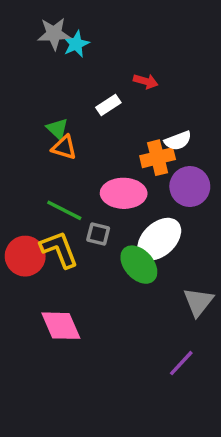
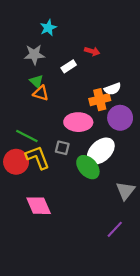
gray star: (54, 34) -> (34, 55), moved
green line: (64, 210) -> (27, 136), moved

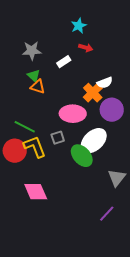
cyan star: (48, 28) -> (79, 26), moved
orange cross: (100, 100) -> (93, 93), turned -30
gray square: (62, 148) -> (58, 138), turned -32

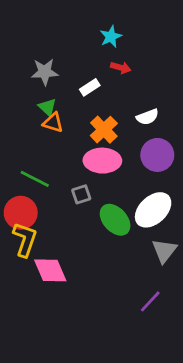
orange cross: (93, 93) -> (104, 130), moved
white ellipse: (94, 141) -> (153, 210), moved
yellow L-shape: (35, 147) -> (25, 239), moved, turned 40

